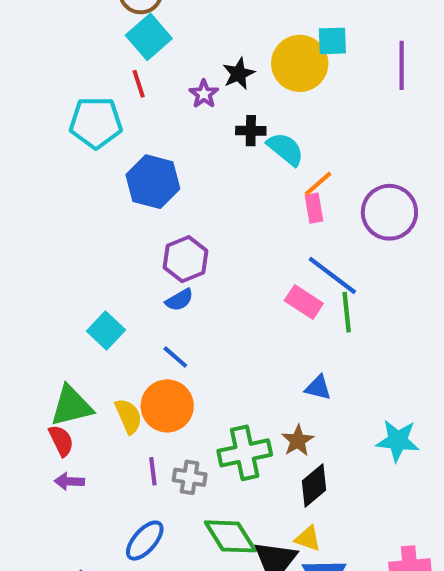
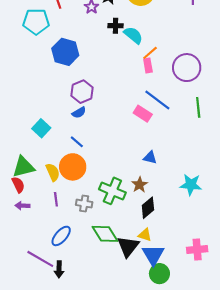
green line: (347, 312) -> (198, 107), moved
green cross: (245, 453) -> (112, 191), turned 35
purple line: (153, 471) -> (56, 199), moved

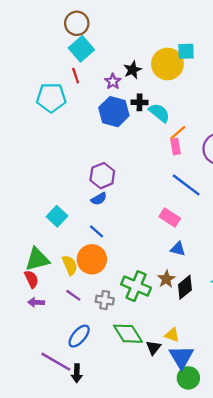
blue hexagon: (65, 52) -> (114, 112), moved
pink rectangle: (143, 114) -> (170, 217), moved
purple line: (56, 199) -> (73, 295), turned -48
black diamond: (148, 208) -> (185, 287), moved
black triangle: (128, 246) -> (153, 348), size x0.6

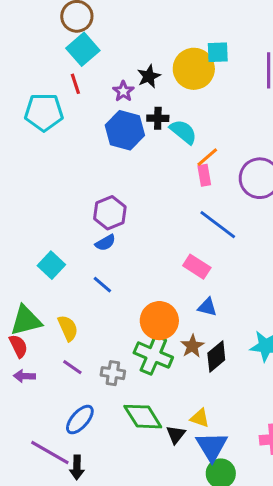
orange circle: (92, 259) -> (159, 321), moved

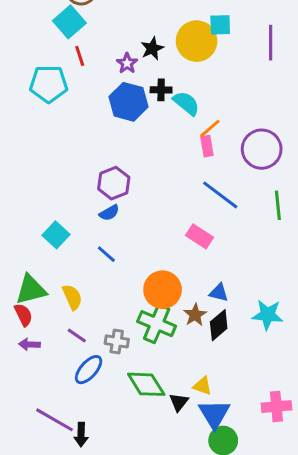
cyan square: (83, 49) -> (69, 22), moved
blue triangle: (207, 307) -> (219, 293), moved
blue ellipse: (80, 420) -> (89, 370), moved

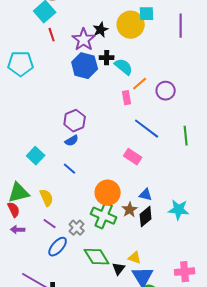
purple star: (127, 63) -> (84, 40), size x1.6
cyan pentagon: (49, 84) -> (21, 64), moved
pink rectangle: (207, 146) -> (127, 98), moved
purple circle: (262, 149) -> (166, 91), moved, size x0.7
gray cross: (117, 341) -> (77, 228), turned 35

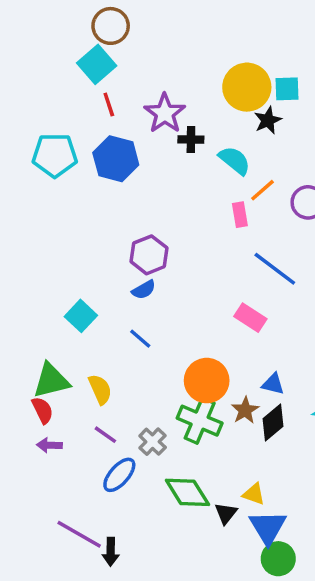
cyan square: (147, 14) -> (287, 89), moved
black star: (101, 30) -> (268, 120), moved
black cross: (107, 58) -> (191, 139), moved
blue hexagon: (85, 66) -> (116, 159), moved

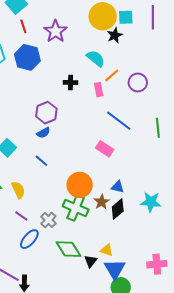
black cross: (191, 139) -> (71, 83), moved

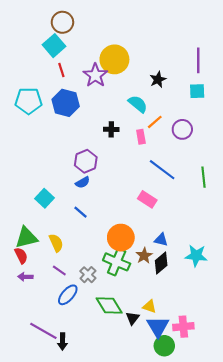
yellow circle: (103, 16) -> (114, 59), moved
cyan square: (126, 17) -> (197, 91), moved
pink cross: (157, 264) -> (183, 327), moved

